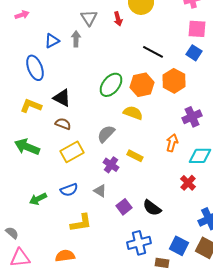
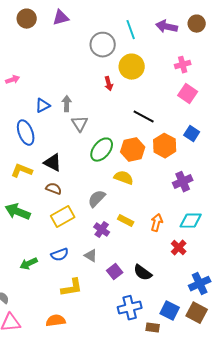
gray triangle: (89, 18) -> (80, 124), moved
pink square: (197, 29) -> (188, 94), turned 30
blue square: (194, 53) -> (192, 134), moved
orange arrow: (172, 143) -> (157, 223), moved

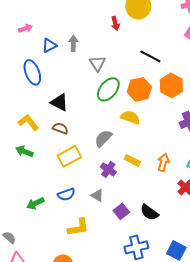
pink arrow: (13, 80) -> (25, 28), moved
gray triangle: (80, 124) -> (97, 63), moved
yellow L-shape: (22, 171) -> (28, 122), moved, turned 30
green arrow: (18, 212) -> (24, 151), size x0.7

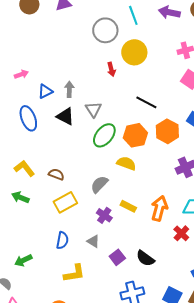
black triangle: (59, 102) -> (65, 116), moved
orange arrow: (163, 162) -> (159, 208), size x1.4
blue semicircle: (66, 194) -> (62, 240), turned -60
green arrow: (35, 203) -> (23, 260), moved

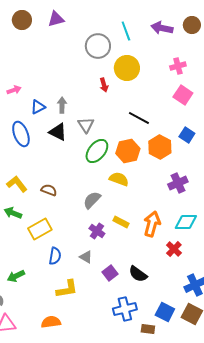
yellow rectangle: (65, 202) -> (40, 229), moved

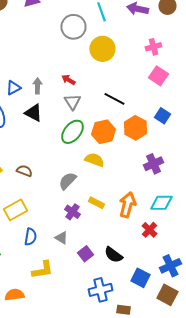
red arrow: (104, 85) -> (68, 80), moved, turned 136
gray triangle: (86, 125) -> (72, 102), moved
blue square: (165, 312) -> (140, 278), moved
orange semicircle: (51, 322) -> (14, 295), moved

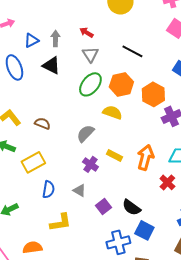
orange hexagon: (135, 128) -> (153, 94), moved
blue square: (140, 278) -> (144, 230), moved

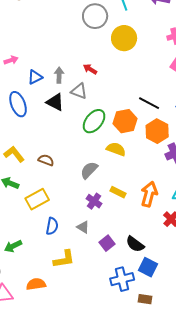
black line: (132, 51) -> (149, 103), moved
gray triangle: (90, 54) -> (79, 91), moved, turned -36

